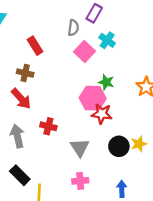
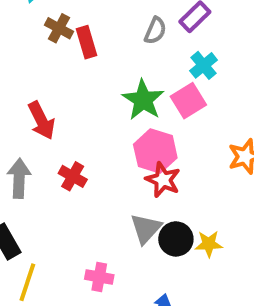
pink square: (85, 51) -> (188, 101), moved
brown cross: (25, 73) -> (59, 28), moved
green star: (106, 82) -> (143, 100), moved, size x1.5
gray triangle: (80, 148) -> (146, 229), moved

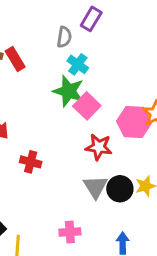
cyan cross: (204, 65) -> (78, 64), moved
pink square: (188, 101) -> (87, 106), moved
pink hexagon: (155, 151) -> (134, 122), moved

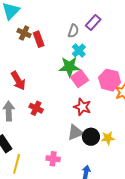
green star: (69, 91) -> (69, 67), turned -30
pink hexagon: (134, 122) -> (110, 80), moved
gray triangle: (95, 187) -> (75, 132), turned 30

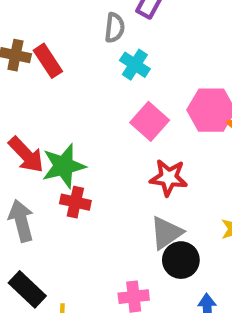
green star: (69, 67) -> (64, 166), moved
black circle: (91, 137) -> (181, 260), moved

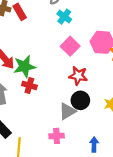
gray triangle: (166, 233) -> (67, 111), moved
black circle: (181, 260) -> (80, 100), moved

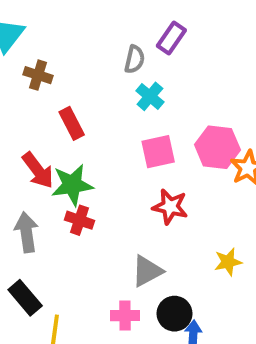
red rectangle: (20, 12) -> (72, 123), moved
pink square: (70, 46) -> (158, 152), turned 30
black circle: (80, 100) -> (175, 314), moved

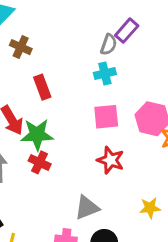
gray semicircle: (135, 59) -> (109, 45), moved
cyan cross: (150, 96) -> (105, 74), turned 30

